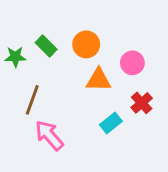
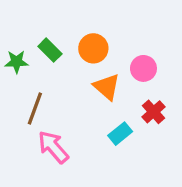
orange triangle: (98, 80) -> (107, 87), turned 40

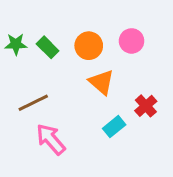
green star: (16, 62) -> (16, 44), moved
pink circle: (143, 68) -> (132, 41), moved
brown line: (35, 109) -> (33, 103), turned 44

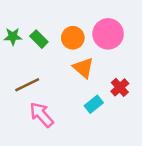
pink circle: (132, 41) -> (108, 34), size x1.5

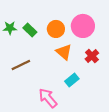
red cross: (120, 87) -> (92, 56), moved
pink arrow: (42, 115) -> (48, 98), moved

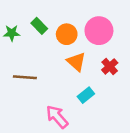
green rectangle: (30, 30) -> (39, 26), moved
brown line: (21, 65) -> (25, 77), turned 30

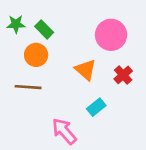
green star: (12, 33) -> (16, 24), moved
orange circle: (67, 34) -> (36, 55), moved

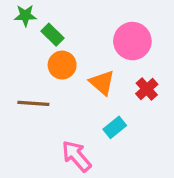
green star: (16, 24) -> (25, 16), moved
orange circle: (36, 55) -> (62, 65), moved

